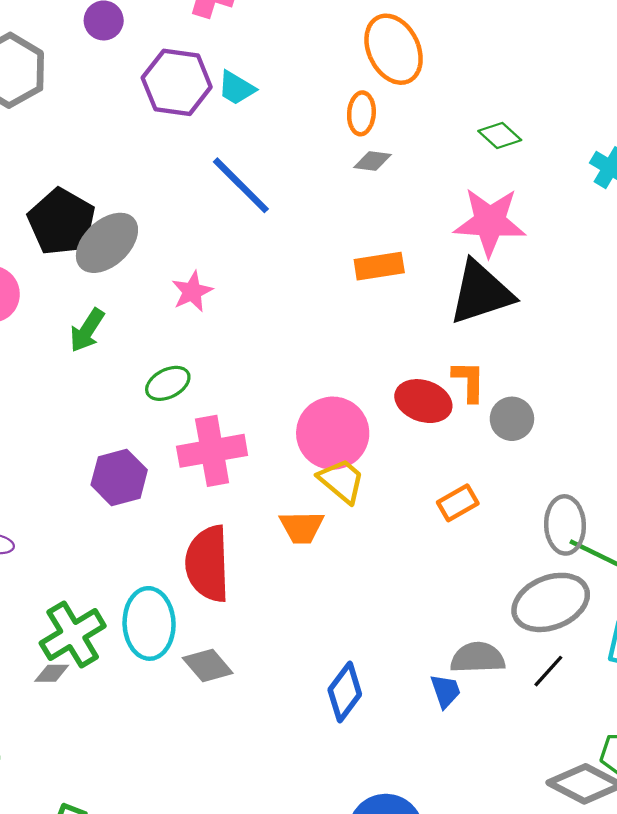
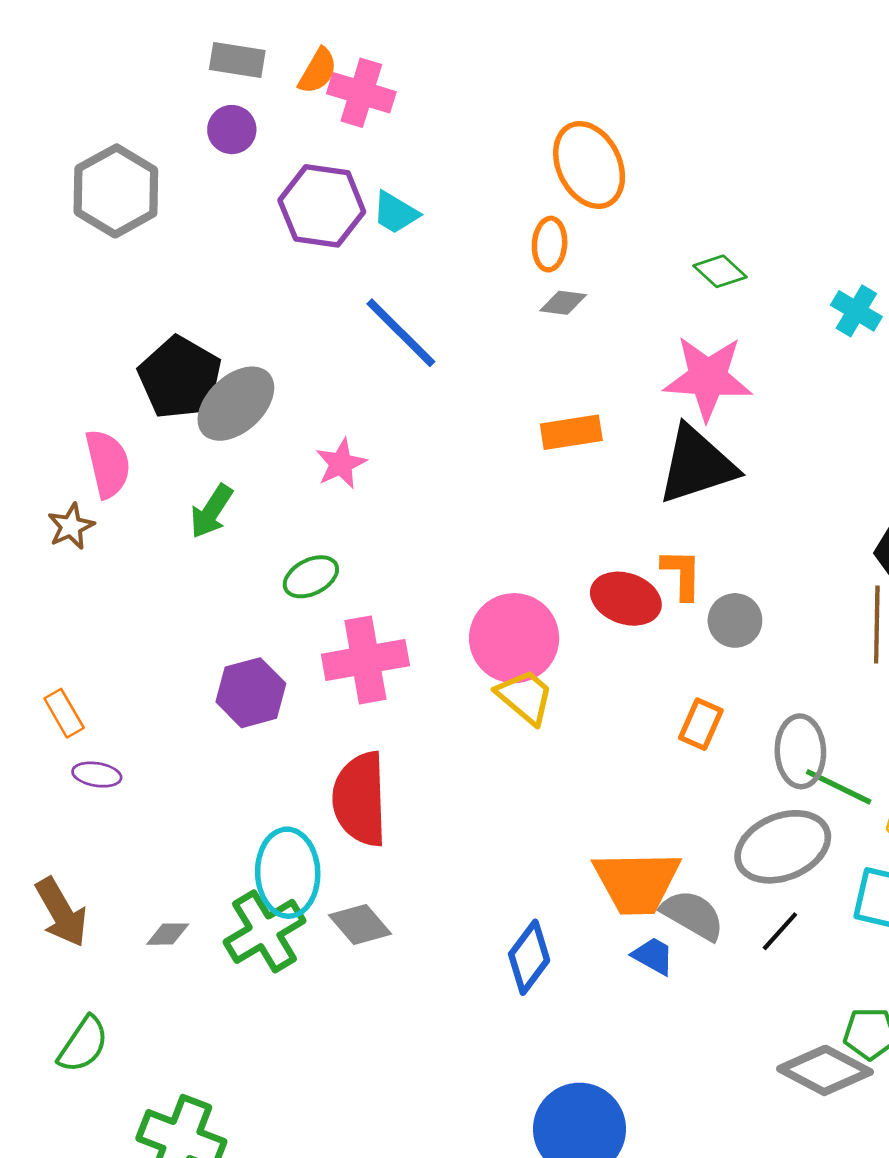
orange rectangle: (458, 503) -> (701, 724), moved, turned -36
orange trapezoid: (302, 527) -> (637, 882), moved, size x1.6
green cross: (73, 635) -> (265, 931), moved
gray semicircle: (478, 658) -> (693, 915), turned 32
blue trapezoid: (446, 691) -> (653, 956), turned -42

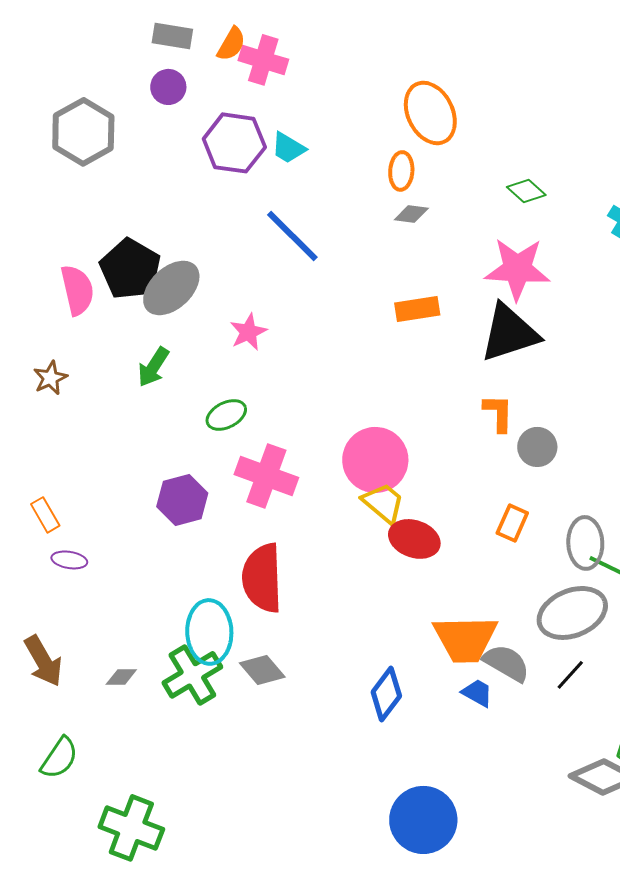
pink semicircle: (108, 464) -> (77, 290), moved
red ellipse: (626, 599) -> (414, 539), moved
pink cross: (365, 660) -> (266, 476), turned 30

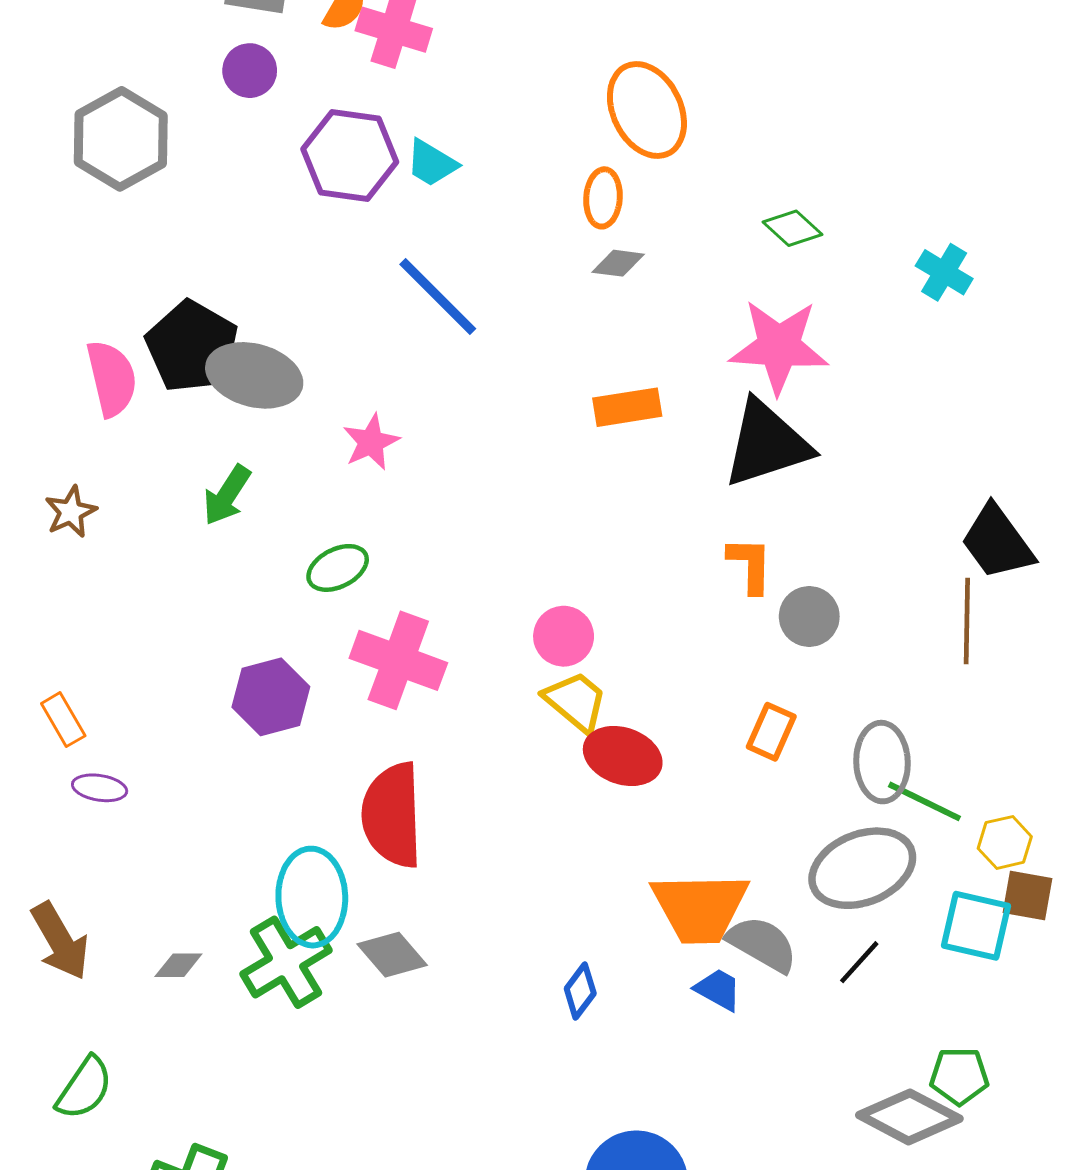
gray ellipse: (171, 288) -> (254, 375), turned 58
pink circle: (375, 460) -> (564, 636), size x0.6
blue diamond: (386, 694) -> (580, 991), size x0.7

